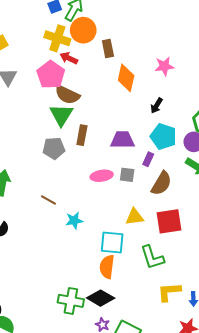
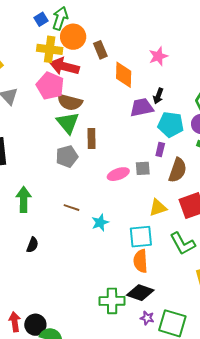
red arrow: (69, 58) -> (64, 66), size x1.6
purple trapezoid: (122, 140) -> (142, 108), moved

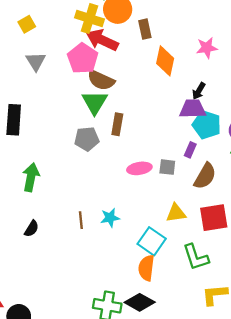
purple trapezoid: (142, 108) -> (193, 109), moved
brown line: (72, 208) -> (81, 220), moved, turned 56
cyan square: (141, 237) -> (152, 241), turned 30

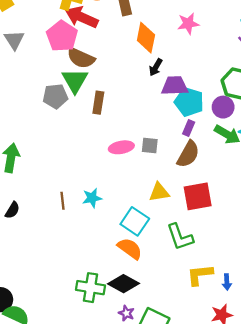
black arrow: (199, 91) -> (156, 67), moved
gray pentagon: (87, 139) -> (55, 96), moved
purple rectangle: (190, 150) -> (189, 128), moved
orange semicircle: (146, 268) -> (130, 249), turned 120

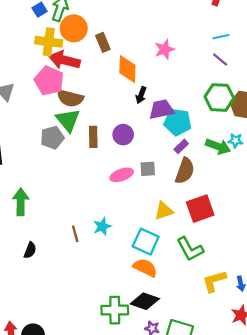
purple circle: (223, 107) -> (123, 135), moved
purple rectangle: (189, 128) -> (181, 146), turned 32

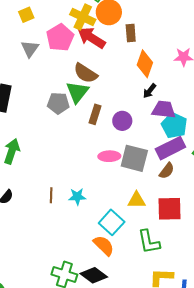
pink pentagon: (49, 81) -> (60, 38), moved
purple rectangle: (181, 146) -> (170, 148), size x2.0
gray square: (148, 169) -> (134, 158), size x1.8
brown semicircle: (185, 171) -> (167, 171), size x0.7

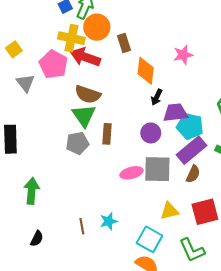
gray pentagon: (58, 103) -> (77, 143), moved
purple circle: (122, 121) -> (151, 133), moved

